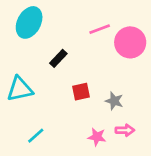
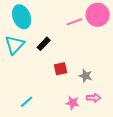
cyan ellipse: (29, 22) -> (22, 17), turned -50
pink circle: (130, 42) -> (98, 15), moved
cyan triangle: (20, 89) -> (15, 45), moved, turned -35

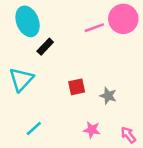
black rectangle: (44, 44) -> (45, 47), moved
cyan triangle: (15, 45) -> (21, 79), moved
pink arrow: (94, 98) -> (128, 135), moved, turned -128

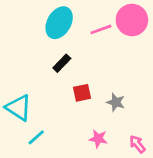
cyan ellipse: (28, 21) -> (59, 23), moved, turned 52
black rectangle: (45, 47) -> (62, 63), moved
cyan triangle: (21, 79) -> (19, 108), moved, turned -40

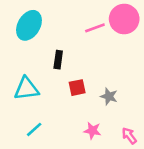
cyan ellipse: (59, 23) -> (29, 25), moved
black rectangle: (62, 63) -> (58, 60), turned -36
cyan triangle: (19, 108) -> (26, 89), moved, turned -40

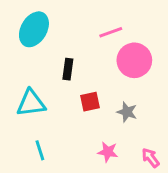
pink circle: (124, 19) -> (134, 60), moved
cyan line: (34, 129) -> (40, 150), turned -66

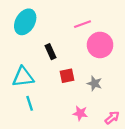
black rectangle: (68, 69) -> (51, 52), turned -32
cyan line: (40, 150) -> (30, 103), moved
pink arrow: (151, 158) -> (112, 118), turned 88

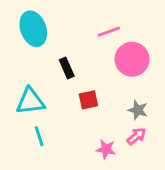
cyan ellipse: (25, 22) -> (33, 29), turned -50
gray star: (95, 83) -> (138, 110), moved
pink arrow: (112, 118) -> (136, 136), moved

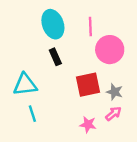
cyan ellipse: (33, 29) -> (53, 24), moved
pink line: (109, 32) -> (90, 27), turned -72
red square: (88, 100) -> (88, 85), moved, size x1.5

